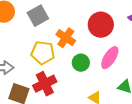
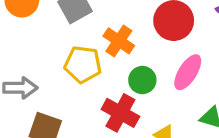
red cross: (45, 84) -> (120, 113), moved, turned -35

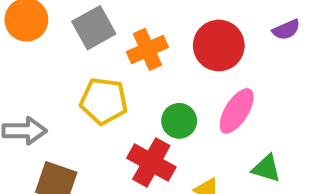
orange cross: (119, 41) -> (147, 49), moved, turned 32

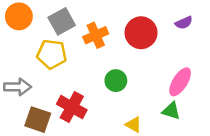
yellow pentagon: (104, 101) -> (52, 54), moved
pink ellipse: (237, 111) -> (180, 82), moved
red cross: (151, 162) -> (72, 107), moved

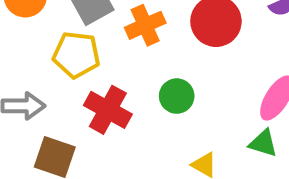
red cross: (72, 107) -> (108, 110), moved

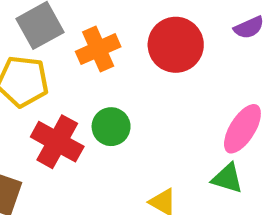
green circle: (177, 96) -> (111, 127), moved

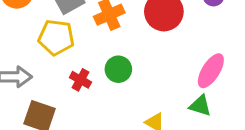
red cross: (57, 142) -> (80, 80), size x0.6

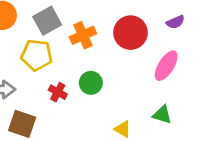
pink ellipse: (211, 71) -> (166, 66), moved

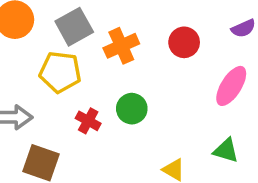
red circle: (131, 33) -> (184, 42), size x0.7

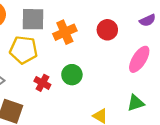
gray square: (74, 27) -> (33, 19), turned 30
green triangle: (226, 150) -> (136, 103), turned -36

